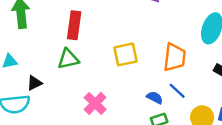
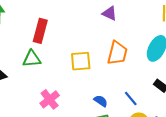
orange trapezoid: (175, 57) -> (117, 53), moved
blue line: (177, 91) -> (131, 98), moved

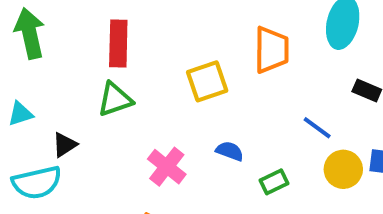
blue semicircle: (101, 101) -> (230, 151), moved

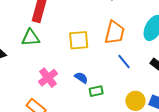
blue line: (317, 128) -> (124, 62), moved
green rectangle: (274, 182) -> (96, 91), moved

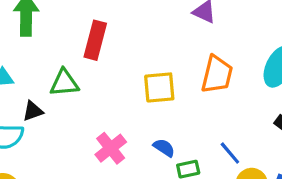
green triangle: (31, 38) -> (64, 83), moved
blue line: (124, 62) -> (230, 153), moved

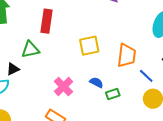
orange trapezoid: (217, 74) -> (127, 56), moved
blue line: (230, 153) -> (146, 76), moved

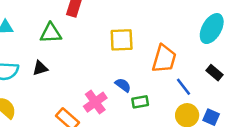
black triangle: (13, 69) -> (40, 68), moved
pink cross: (64, 87) -> (95, 102), moved

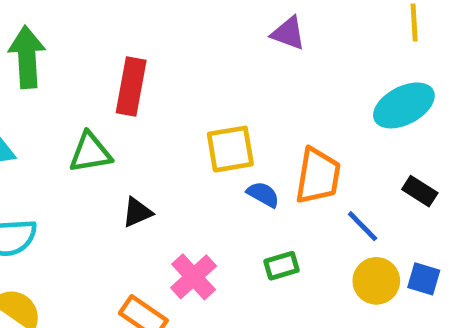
cyan ellipse: (212, 29) -> (404, 105), turned 40
black triangle: (40, 68) -> (137, 212), moved
blue semicircle: (123, 85) -> (263, 194), moved

